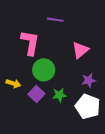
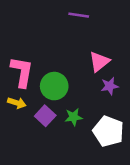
purple line: (55, 20) -> (79, 15), moved
pink L-shape: (30, 43) -> (22, 72), moved
purple star: (89, 80) -> (110, 86), moved

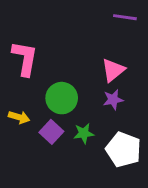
purple line: (79, 15) -> (125, 17), moved
pink L-shape: (22, 72) -> (25, 58), moved
purple star: (110, 86) -> (113, 100), moved

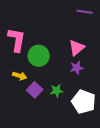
green circle: (62, 98) -> (39, 56), moved
yellow arrow: (19, 117) -> (20, 76), moved

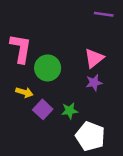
white pentagon: (84, 102) -> (90, 136), moved

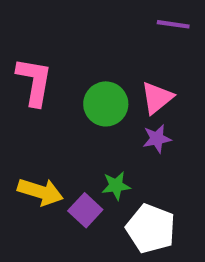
green circle: (48, 68) -> (106, 104), moved
yellow arrow: (24, 92) -> (40, 192), moved, size x1.5
purple square: (43, 109) -> (85, 210), moved

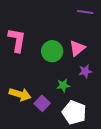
purple star: (157, 139) -> (85, 71), moved
green star: (116, 186) -> (63, 85), moved

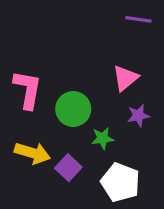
pink L-shape: (17, 40) -> (28, 89), moved
green circle: (52, 51) -> (73, 109), moved

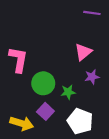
green circle: (73, 109) -> (43, 83), moved
yellow arrow: (32, 153) -> (22, 123), moved

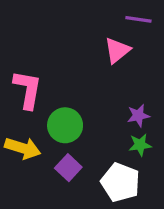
pink triangle: (83, 52) -> (117, 50), moved
green star: (68, 92) -> (140, 145), moved
yellow arrow: (22, 123) -> (23, 148), moved

